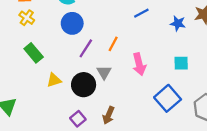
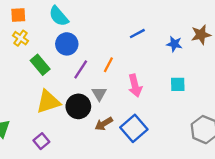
green rectangle: (34, 53) -> (40, 65), moved
yellow triangle: (54, 80) -> (48, 102), size x1.6
blue square: (168, 98) -> (134, 128), moved
brown arrow: (109, 115) -> (104, 124), moved, turned 36
purple square: (78, 119) -> (41, 141), moved

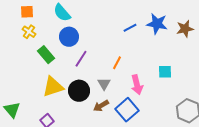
blue star: (174, 44) -> (157, 24), moved, size x1.5
orange line: (108, 65) -> (117, 63), moved
pink arrow: (135, 86) -> (137, 85), moved
gray triangle: (99, 94) -> (104, 84), moved

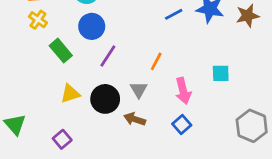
yellow triangle: (53, 87) -> (70, 94), size x0.7
brown arrow: (101, 106) -> (135, 119), turned 49
blue square: (127, 110) -> (182, 124), moved, size x0.6

